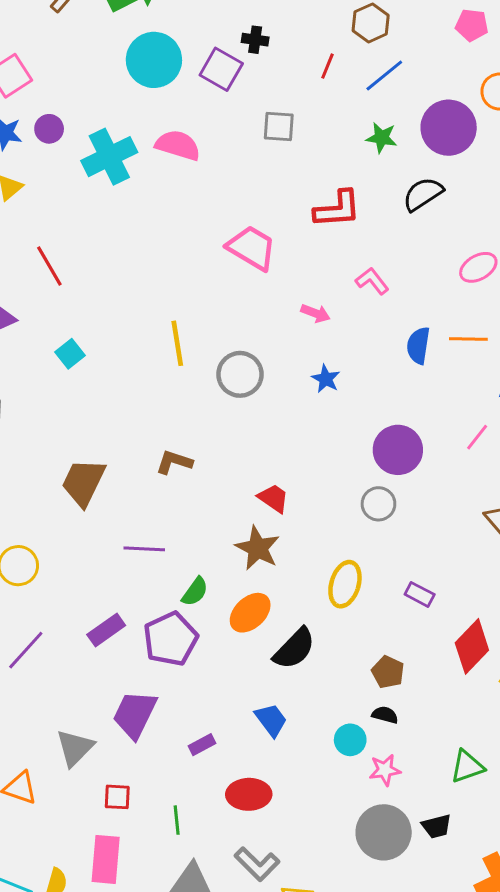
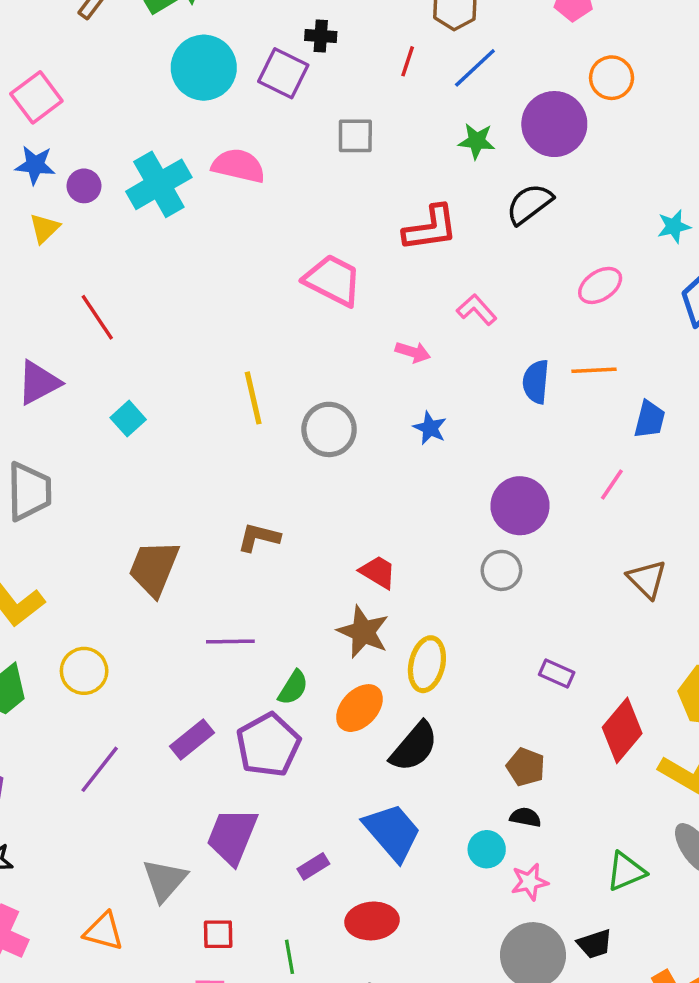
purple circle: (49, 129) -> (84, 186), moved
yellow ellipse: (345, 584) -> (427, 664), moved
blue trapezoid: (271, 720) -> (392, 832), size x1.5

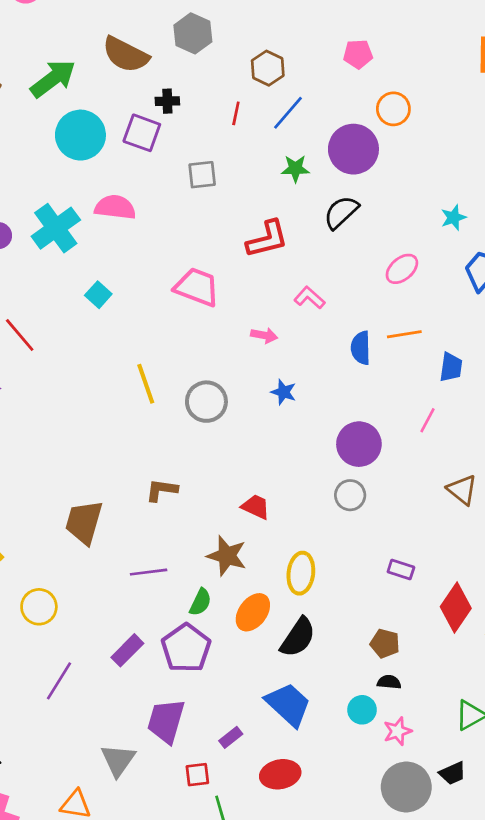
cyan square: (128, 419) -> (98, 295), moved
brown star: (363, 632) -> (227, 556), moved
red square: (218, 934) -> (197, 775), moved

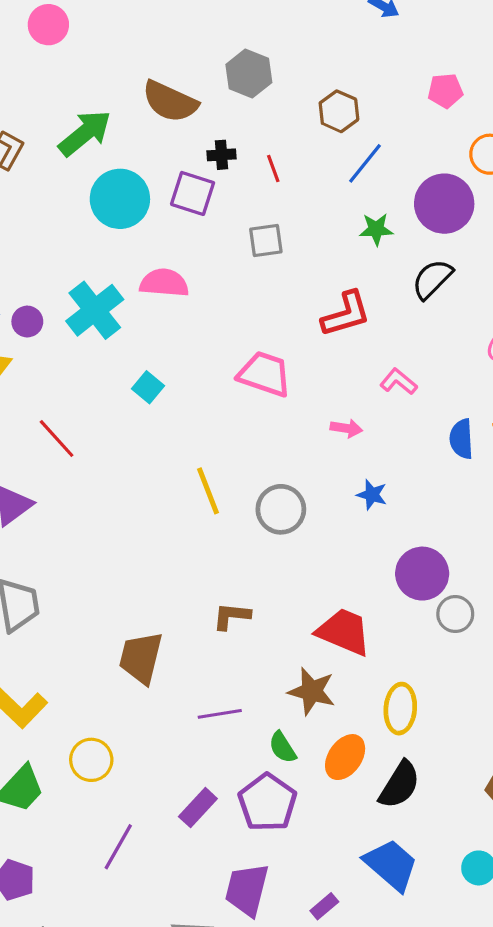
red line: (236, 113) -> (273, 169), moved, turned -30
purple circle: (359, 444) -> (422, 574), moved
red trapezoid: (256, 507) -> (344, 632), size x1.6
green semicircle: (200, 602) -> (282, 747), turned 124

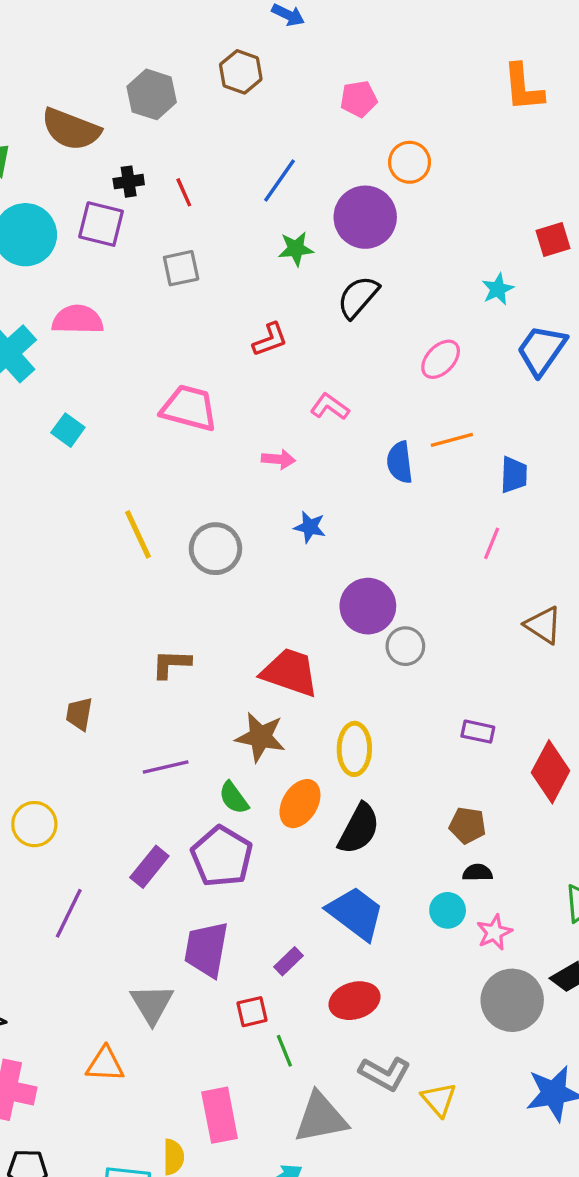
brown hexagon: (339, 111) -> (241, 72), moved
red L-shape: (346, 314) -> (270, 340), size x0.7
brown trapezoid: (141, 658) -> (79, 714), size x0.6

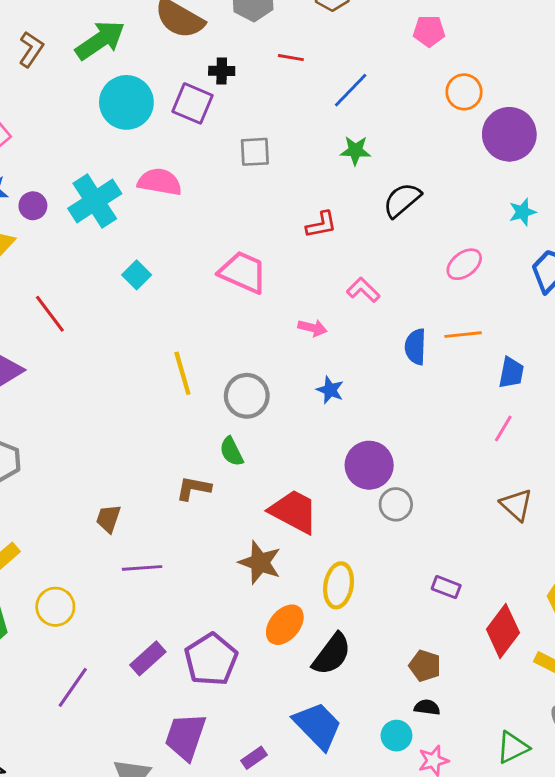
red line: (184, 192) -> (291, 58), moved, turned -65
purple circle: (365, 217) -> (509, 134), moved
pink line: (492, 543) -> (503, 429), moved
purple line: (166, 767) -> (142, 568), moved
green semicircle: (234, 798) -> (232, 452), moved

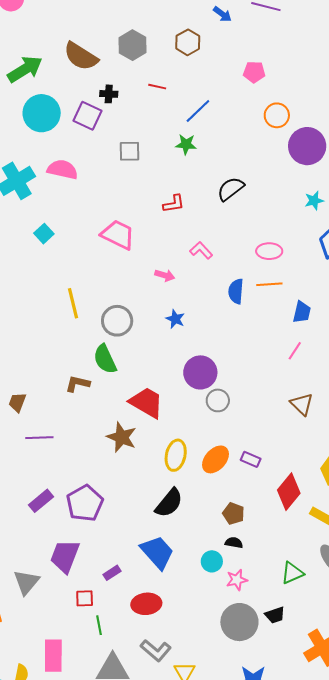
green star: (355, 151) -> (186, 144), moved
pink ellipse: (464, 264) -> (269, 251), moved, turned 35
green semicircle: (232, 452) -> (105, 359), size x1.4
orange ellipse: (285, 625) -> (216, 459), moved

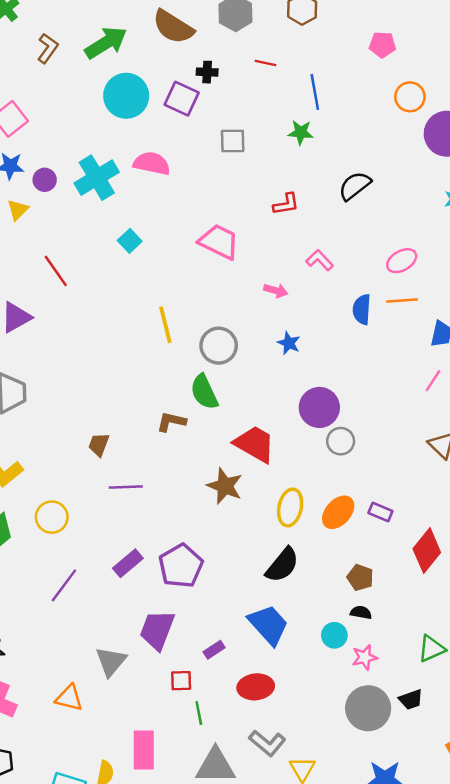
blue line: (198, 111) -> (315, 92), turned -56
pink ellipse: (269, 251) -> (402, 261), turned -30

